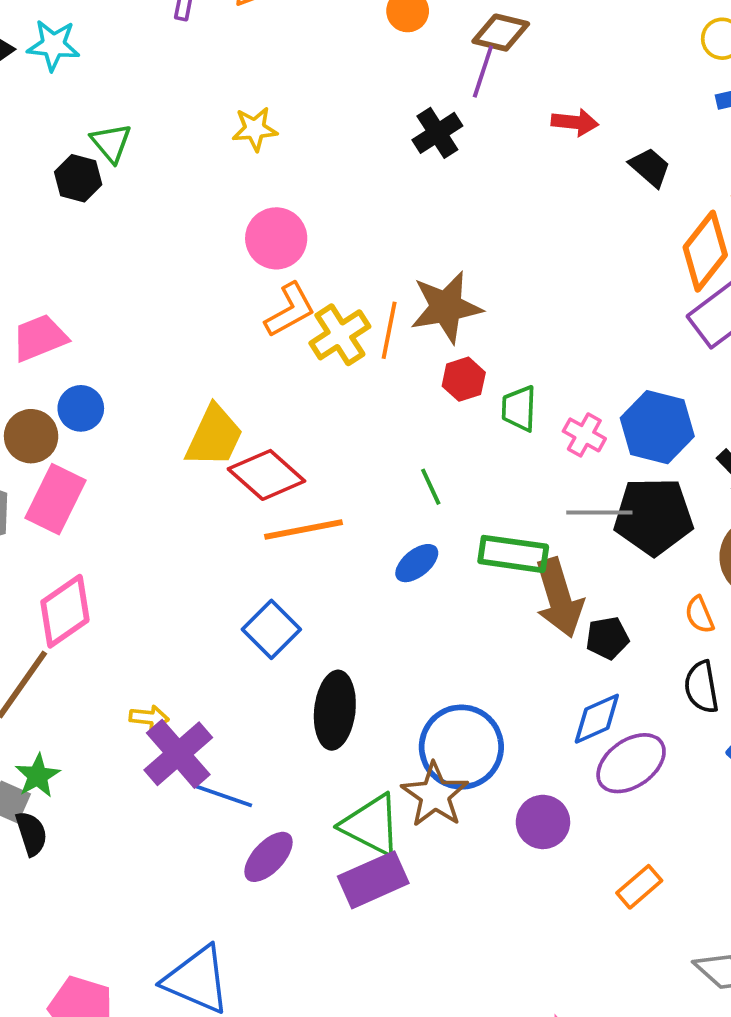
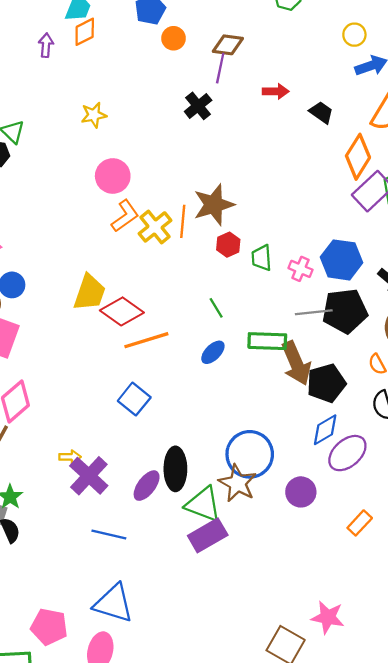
black pentagon: (607, 638) -> (326, 383), size x1.6
black ellipse: (335, 710) -> (175, 469), moved
blue line: (222, 796) -> (109, 534), moved
purple ellipse: (269, 857) -> (147, 486), moved

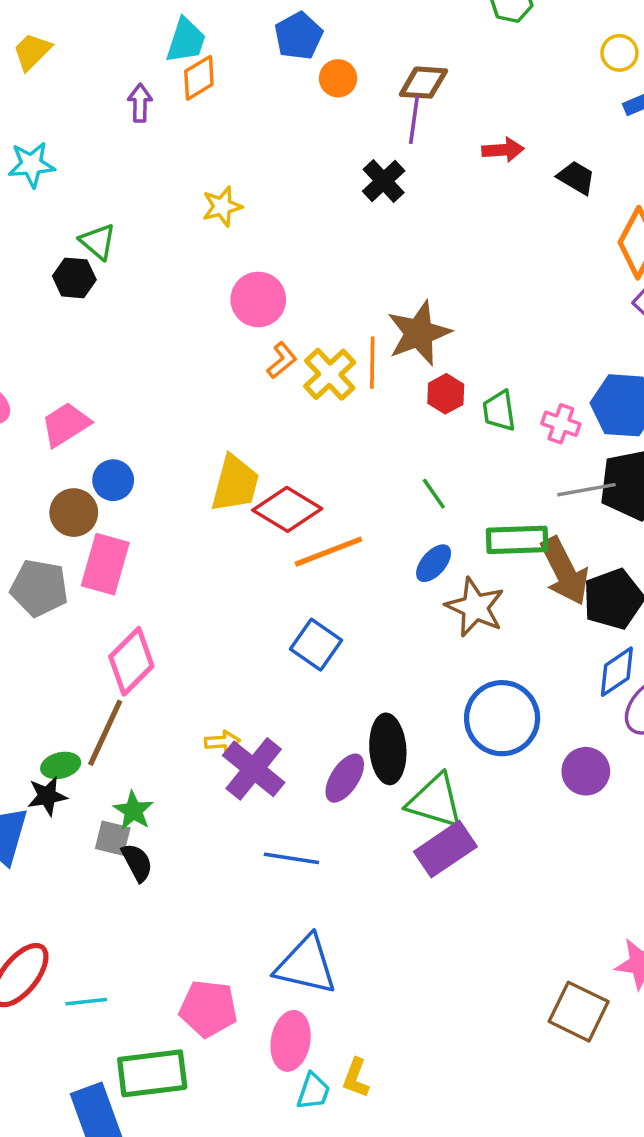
orange L-shape: (125, 216) -> (282, 360), size x0.7
brown star: (238, 483) -> (475, 607), moved

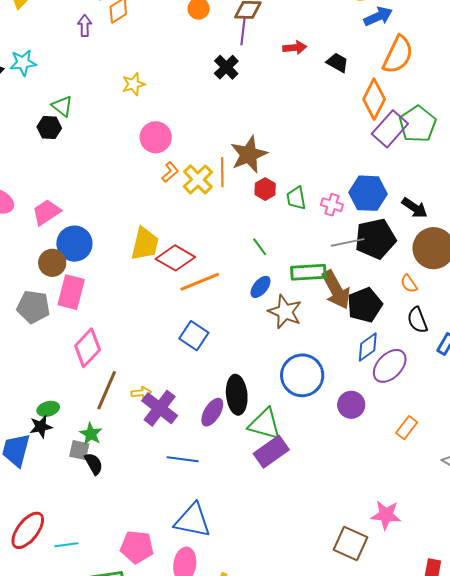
blue circle: (113, 480) -> (74, 244), size x1.5
brown line: (105, 733) -> (107, 390), moved

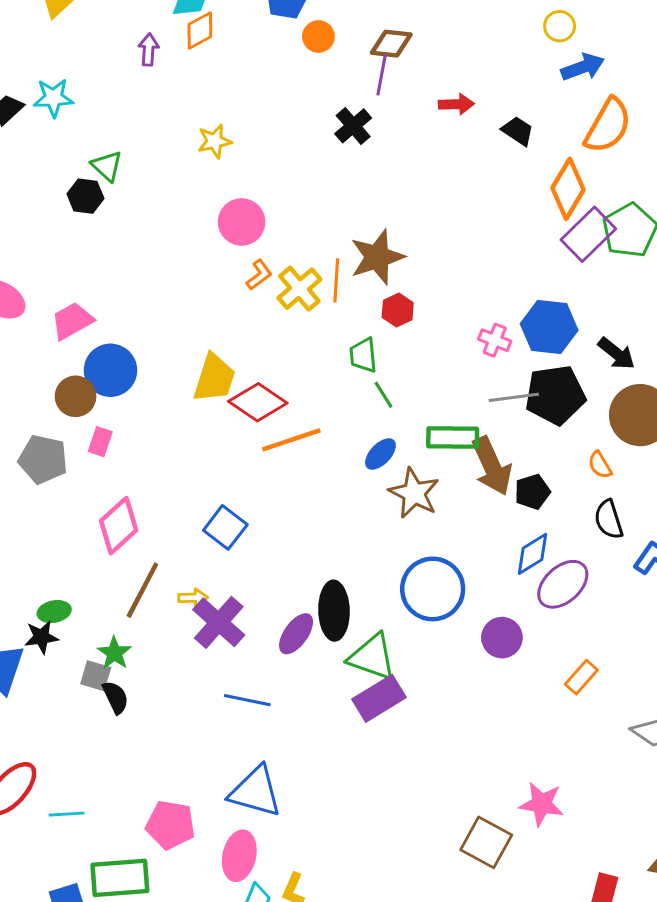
green trapezoid: (296, 198) -> (363, 355), moved
pink rectangle: (71, 292) -> (100, 442), size x0.6
black pentagon: (365, 305) -> (532, 492), size x0.7
blue square: (194, 336) -> (225, 527), moved

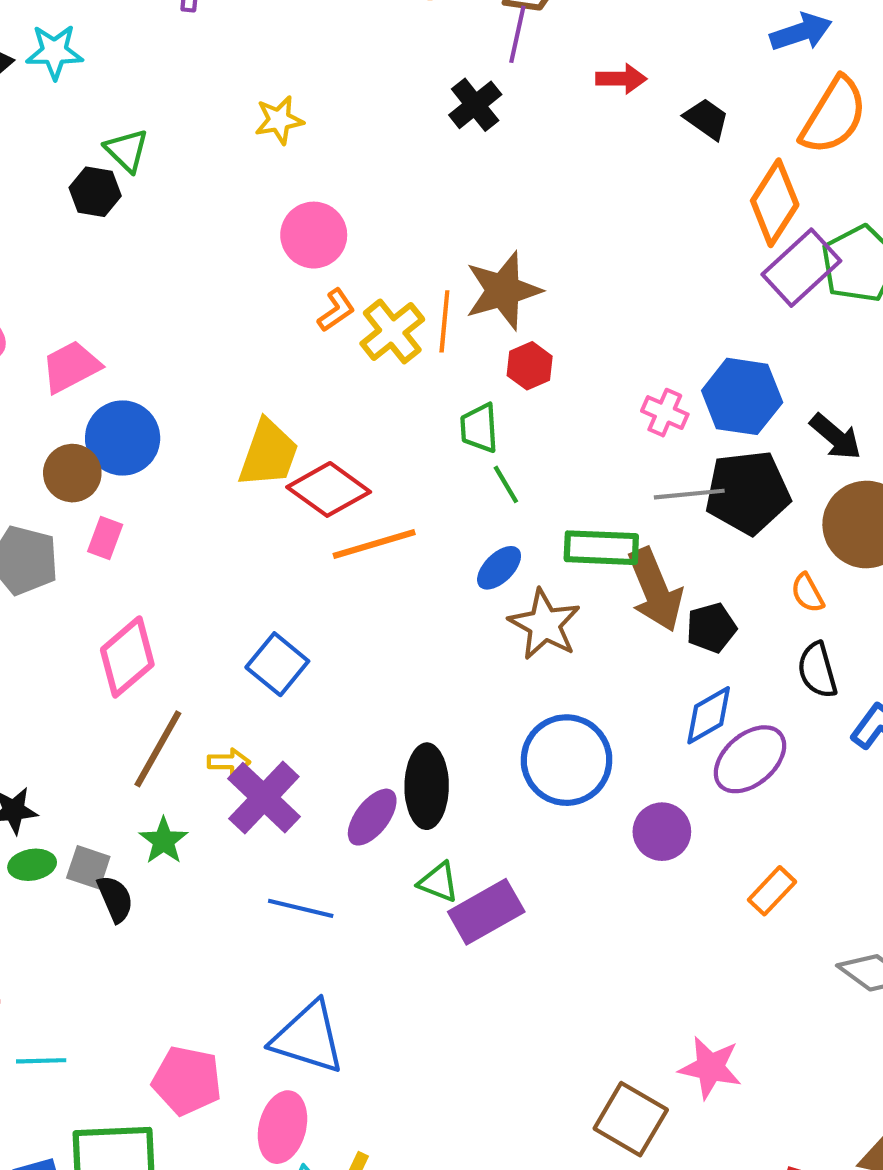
green ellipse: (54, 612) -> (32, 865), moved
green star: (114, 653) -> (164, 841), moved
green triangle: (372, 657) -> (438, 882), moved, size x0.6

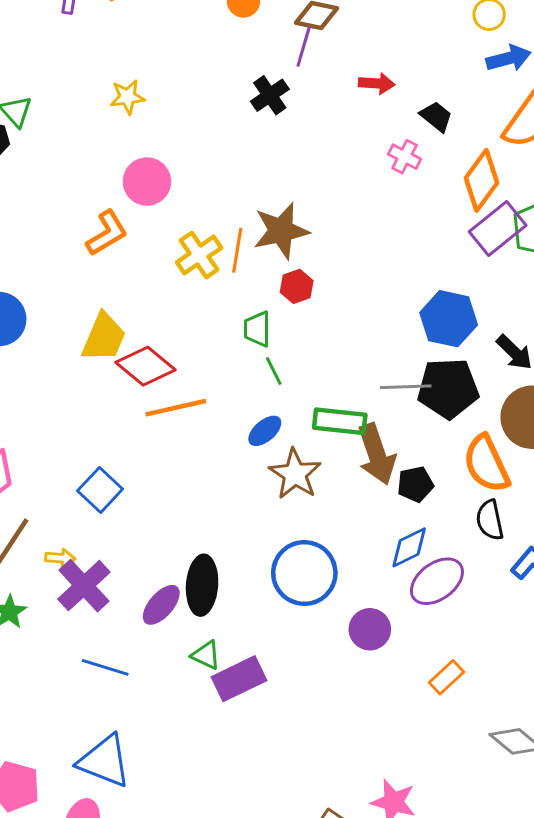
orange L-shape: (336, 310) -> (107, 233), moved, size x1.5
pink cross: (665, 413) -> (405, 157), moved
orange semicircle: (807, 593) -> (486, 464), size x2.0

